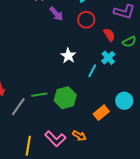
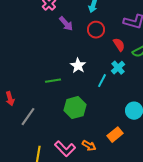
green line: (39, 95) -> (53, 81), moved
orange rectangle: (101, 113) -> (115, 135), moved

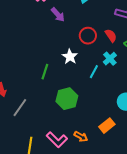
red circle: (96, 30) -> (88, 36), moved
green line: (53, 81) -> (45, 72), turned -63

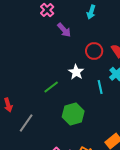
green line: (45, 72) -> (51, 87), turned 35
cyan line: (94, 72) -> (100, 87), turned -40

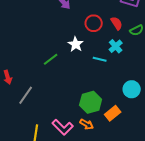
cyan line: (100, 87) -> (100, 59), turned -64
green hexagon: (73, 114) -> (91, 102), moved

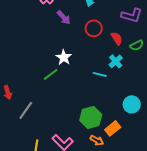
red circle: (94, 23) -> (94, 28), moved
white star: (76, 44) -> (64, 57), moved
orange arrow: (87, 124) -> (97, 140), moved

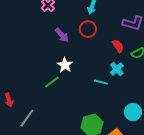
purple arrow: (64, 17) -> (62, 35), moved
red circle: (94, 28) -> (88, 29), moved

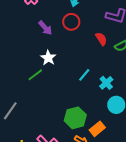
cyan cross: (117, 69) -> (106, 83), moved
cyan line: (101, 82) -> (84, 75), turned -64

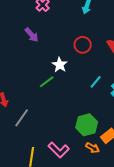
red circle: (71, 22) -> (83, 45), moved
purple arrow: (45, 28) -> (32, 35), moved

